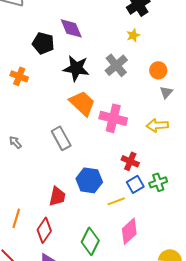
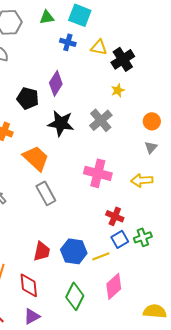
purple diamond: (71, 28) -> (56, 83), turned 55
orange circle: (158, 70) -> (152, 121), moved
orange trapezoid: (82, 103) -> (36, 158), moved
blue hexagon: (89, 180) -> (74, 251), moved
red diamond: (44, 230) -> (29, 285), turned -40

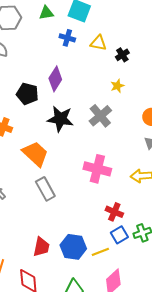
black cross: (123, 59) -> (122, 55), size x0.6

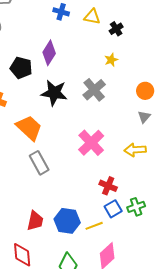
pink cross: (97, 169) -> (91, 143), turned 32

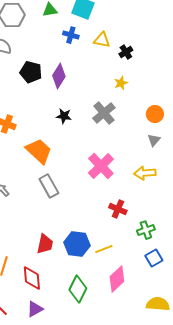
black pentagon: (21, 68) -> (31, 72), moved
black star: (54, 93) -> (64, 116), size x0.6
blue square: (113, 209) -> (154, 258), moved

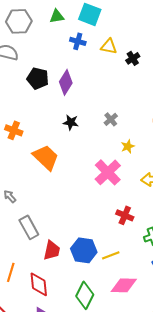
yellow star: (121, 83) -> (128, 146), moved
gray cross: (104, 113) -> (111, 119), size x0.6
gray rectangle: (49, 186) -> (29, 227), moved
pink diamond: (117, 279) -> (124, 285), turned 44

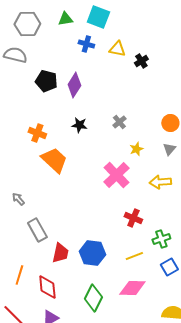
orange cross: (14, 130) -> (37, 133), moved
yellow line: (111, 255) -> (134, 256), moved

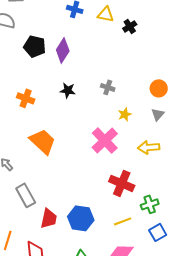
gray cross: (119, 122) -> (108, 87), turned -32
orange trapezoid: (54, 160) -> (43, 141), moved
red cross: (133, 218) -> (122, 183), size x1.4

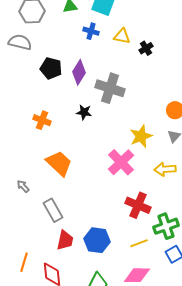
gray cross: (108, 87) -> (110, 88), moved, size x2.0
yellow star: (125, 114) -> (141, 136), size x1.6
gray rectangle: (26, 195) -> (53, 210), moved
green cross: (150, 204) -> (166, 226), size x1.4

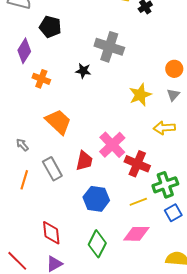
purple diamond: (79, 72) -> (24, 51), moved
pink cross: (121, 162) -> (112, 145), moved
red trapezoid: (65, 240) -> (84, 161), moved
orange line: (24, 262) -> (24, 180), moved

